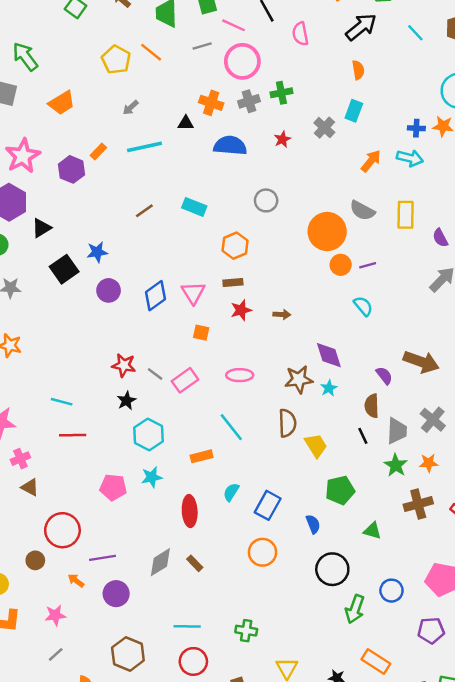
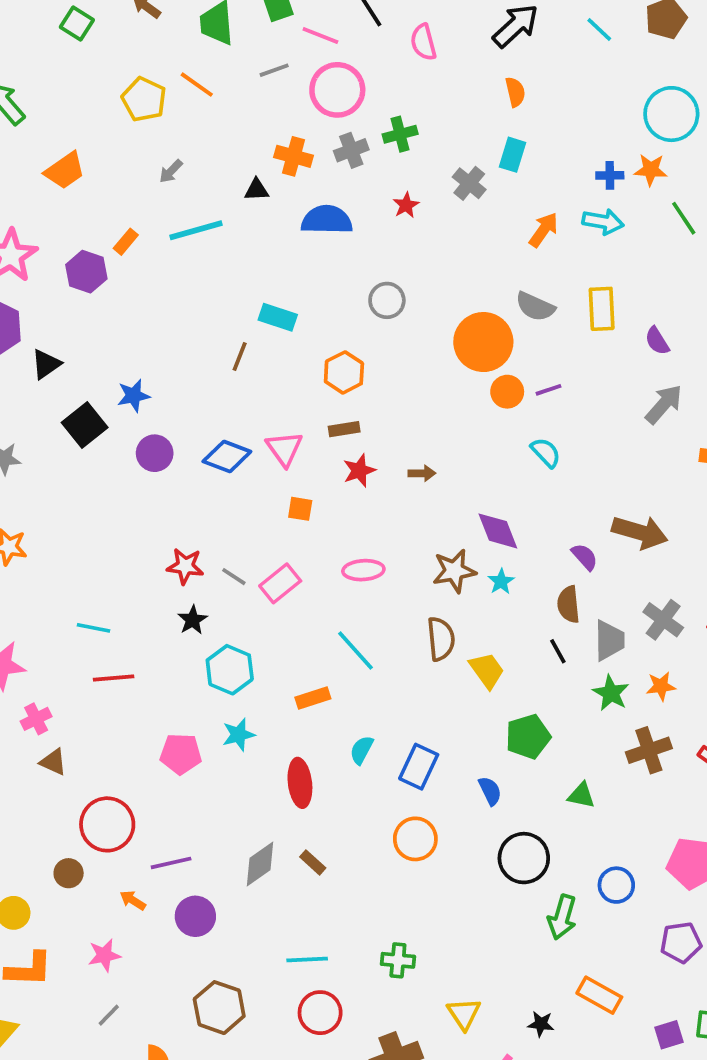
brown line: (144, 211) -> (240, 356), moved, turned -30
blue diamond: (155, 296) -> (227, 457), turned 60

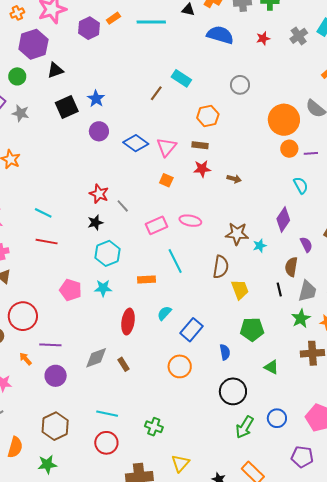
blue star: (134, 396) -> (96, 99), turned 30
purple diamond: (498, 531) -> (283, 219), moved, turned 40
pink rectangle: (280, 583) -> (156, 225), moved

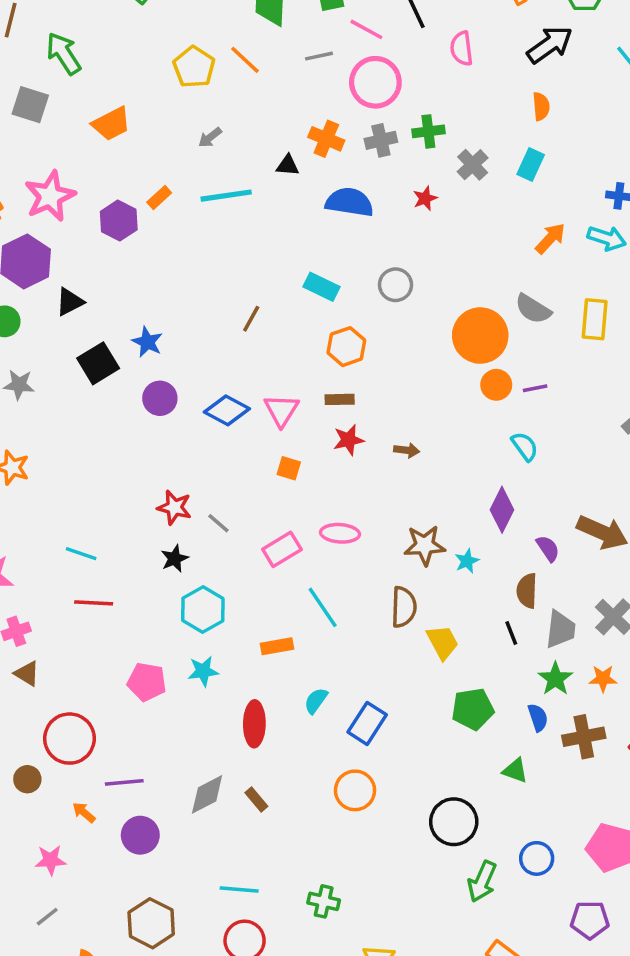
gray cross: (299, 36) -> (473, 165), moved
cyan rectangle: (181, 78) -> (322, 287), moved
blue semicircle: (225, 352) -> (538, 718), moved

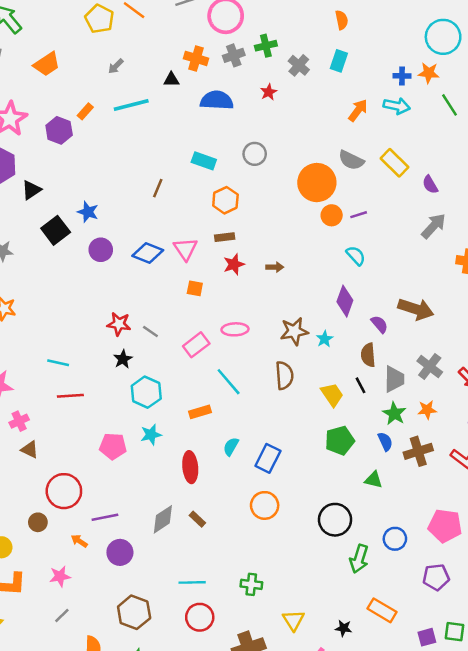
yellow rectangle: (595, 319) -> (395, 163), turned -44
yellow trapezoid: (443, 642) -> (332, 395), moved

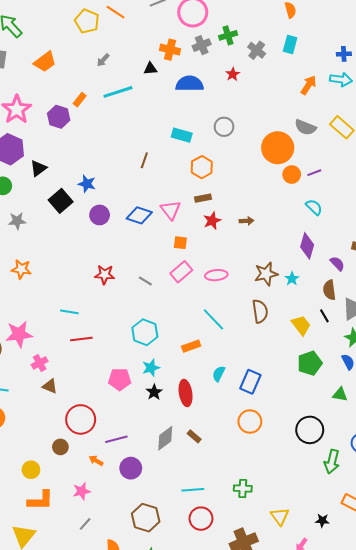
red star: (119, 324) -> (105, 275), moved
pink rectangle: (196, 345) -> (181, 272), moved
black star: (123, 359) -> (154, 392), moved

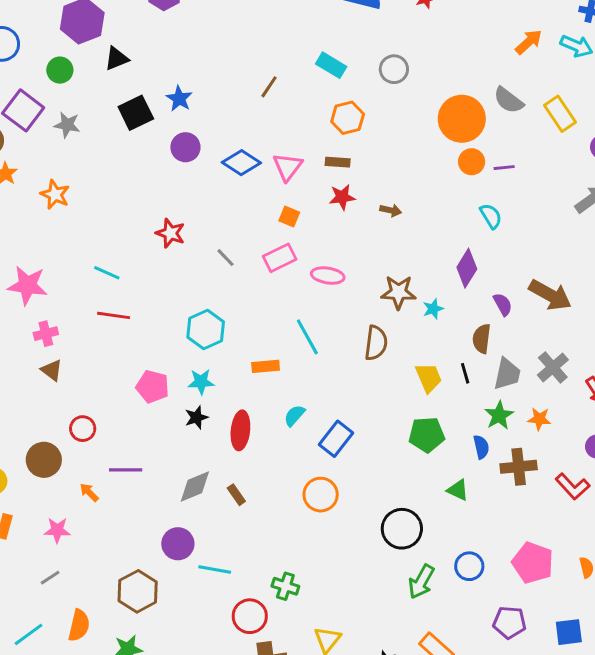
red circle: (81, 419) -> (83, 429), size x0.6
brown circle: (60, 447) -> (44, 460), size x1.5
purple circle: (131, 468) -> (178, 544), moved
red circle: (201, 519) -> (250, 616), moved

